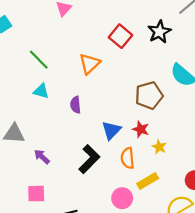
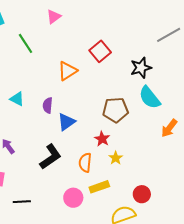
black star: (159, 32) -> (141, 68), moved
green line: (39, 60) -> (26, 43), moved
cyan triangle: (41, 91) -> (17, 99), moved
blue triangle: (111, 130) -> (66, 122), moved

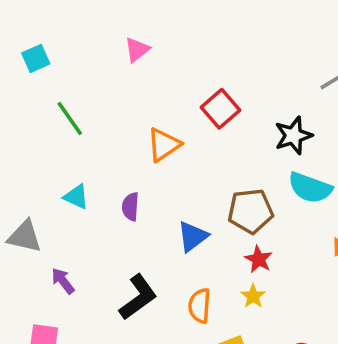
green line: (26, 43) -> (70, 119), moved
cyan semicircle: (150, 98) -> (310, 188), turned -30
blue triangle: (66, 122) -> (193, 236), moved
red star: (102, 139) -> (259, 259), moved

